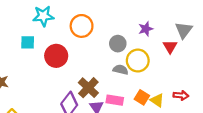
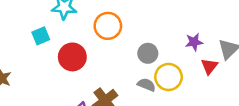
purple star: (146, 29) -> (194, 42), moved
cyan square: (28, 42) -> (41, 36), turned -32

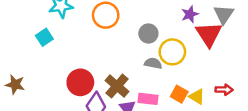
red circle: (72, 57) -> (80, 82), moved
red triangle: (209, 66) -> (209, 34), size x1.6

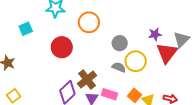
cyan square: (44, 37) -> (26, 29), moved
red circle: (80, 82) -> (62, 47), moved

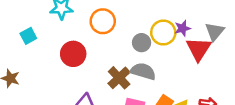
yellow circle: (136, 61) -> (163, 33), moved
gray semicircle: (119, 67) -> (143, 71), size x1.5
brown cross: (87, 79) -> (119, 78), moved

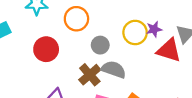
gray circle: (142, 43) -> (100, 45), moved
red triangle: (199, 49) -> (169, 50), turned -48

